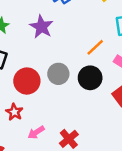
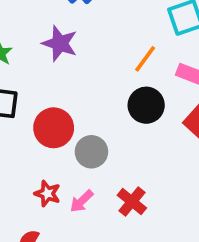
gray circle: (58, 74) -> (91, 152), moved
red star: (14, 112) -> (47, 194), moved

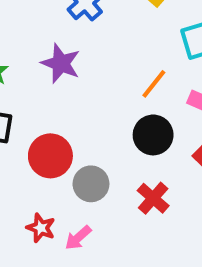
red cross: (132, 202) -> (153, 198), moved

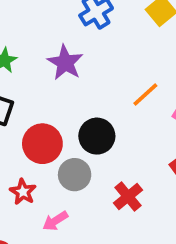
black circle: (153, 135) -> (97, 136), moved
red star: (41, 228) -> (23, 192), moved

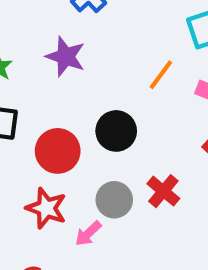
gray circle: (75, 175) -> (114, 200), moved
red star: (23, 192) -> (46, 208), size x1.4

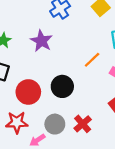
red star: (46, 208) -> (17, 122), turned -30

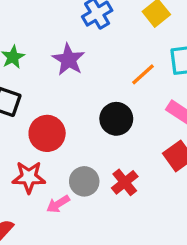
orange line: (92, 60) -> (143, 74), moved
black circle: (62, 86) -> (116, 119), moved

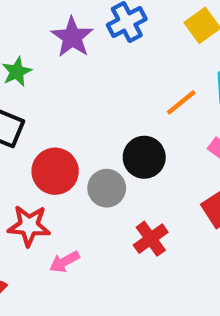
purple star: (68, 60) -> (72, 37), moved
gray circle: (84, 181) -> (107, 188), moved

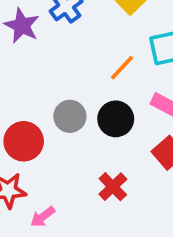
black circle: (144, 157) -> (116, 119), moved
gray circle: (107, 188) -> (70, 116), moved

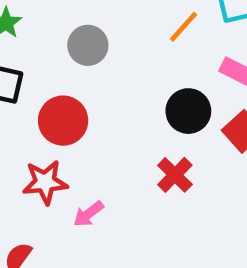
gray circle: (70, 116) -> (88, 45), moved
black circle: (116, 119) -> (188, 111), moved

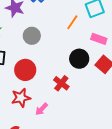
red cross: (175, 175) -> (61, 83), moved

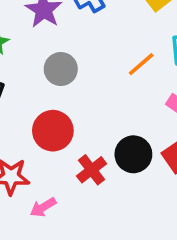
black circle: (79, 59) -> (133, 154), moved
red circle: (25, 70) -> (53, 131), moved

